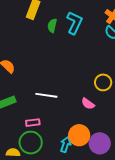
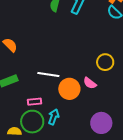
orange circle: (79, 135) -> (69, 89), moved
cyan arrow: (66, 144) -> (54, 117), moved

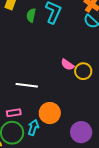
pink semicircle: (90, 83) -> (67, 65), moved
orange circle: (69, 89) -> (50, 113), moved

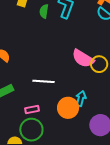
pink semicircle: (67, 65) -> (83, 58), size x1.6
cyan arrow: (33, 127) -> (81, 99), moved

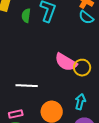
cyan arrow: (81, 99) -> (80, 102), moved

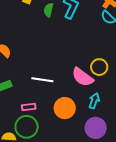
pink semicircle: (66, 62) -> (83, 77), moved

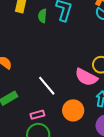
white line: (42, 80) -> (47, 86), turned 50

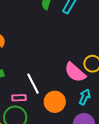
white line: (47, 86) -> (33, 84), moved

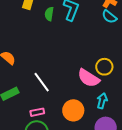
white line: (33, 84) -> (42, 82), moved

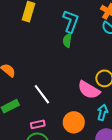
green semicircle: (49, 14) -> (67, 40), moved

